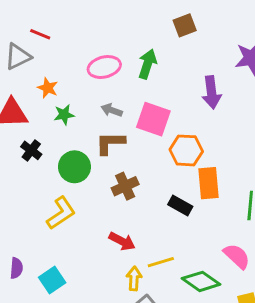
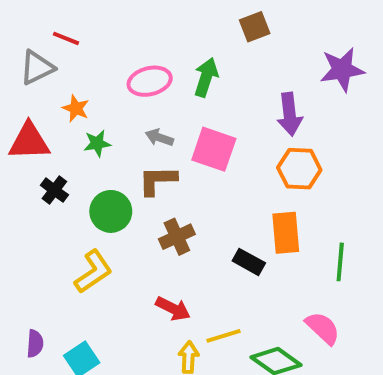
orange hexagon: (186, 150) -> (299, 169), moved

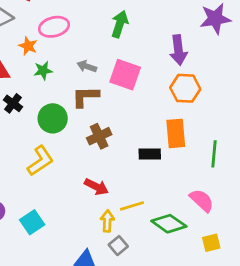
pink ellipse: (150, 81) -> (54, 27), moved
black rectangle: (249, 262) -> (150, 154), turned -30

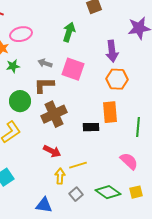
brown cross: (99, 136) -> (54, 114), size x1.4
green diamond: (169, 224) -> (108, 192), moved
gray square: (118, 246) -> (76, 194), moved

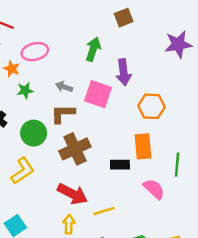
purple arrow: (112, 51) -> (124, 72), moved
red arrow: (52, 151) -> (72, 194), size x1.4
pink semicircle: (129, 161) -> (154, 189), moved
yellow arrow: (60, 176) -> (69, 224), moved

